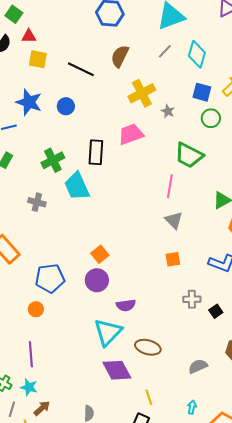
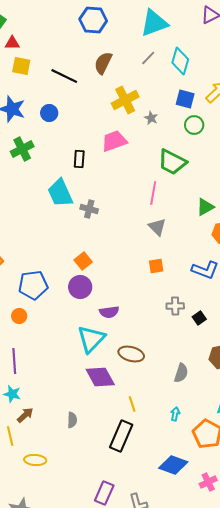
black rectangle: (96, 152) -> (79, 159), size x0.7
green cross: (53, 160) -> (22, 149), moved
gray cross: (37, 202) -> (89, 209), moved
gray semicircle: (198, 366) -> (181, 373), turned 132

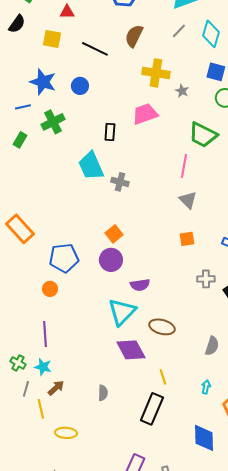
red triangle: (12, 43) -> (67, 12), moved
yellow cross: (125, 100) -> (156, 73), turned 36
blue diamond: (173, 465) -> (204, 438), turned 68

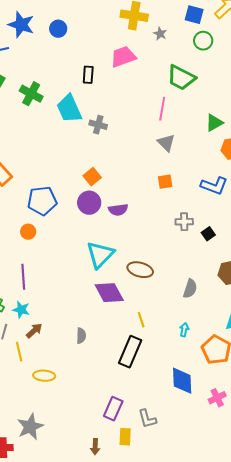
green cross: (53, 122) -> (31, 94), moved, turned -35
purple semicircle: (140, 285) -> (118, 210), moved

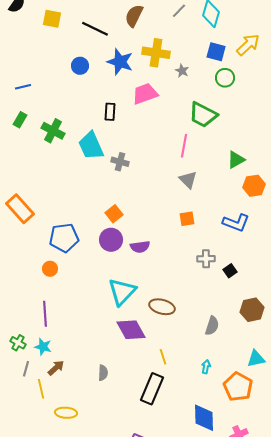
blue star: (21, 25) -> (120, 62), moved

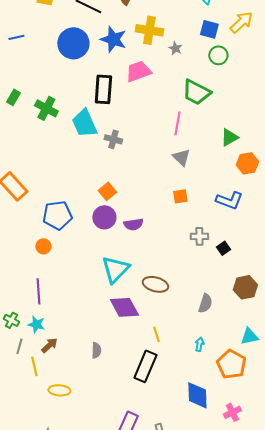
blue circle: (80, 66) -> (73, 43), size x1.8
blue line: (23, 87) -> (16, 37), moved
black rectangle: (110, 112) -> (103, 89), size x1.6

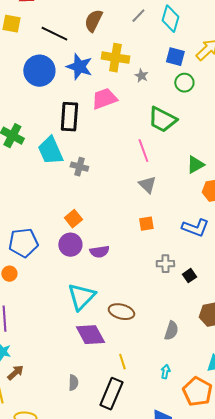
pink line: (177, 123) -> (143, 151), turned -30
gray semicircle: (96, 350) -> (73, 383), moved

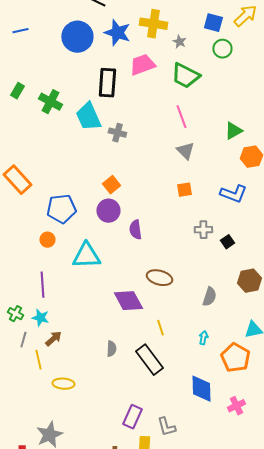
green trapezoid: (162, 120) -> (185, 76), moved
purple semicircle: (99, 252) -> (135, 230), moved, turned 90
cyan triangle: (81, 297) -> (86, 256), moved, turned 44
black rectangle: (111, 394) -> (149, 360), turned -60

